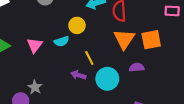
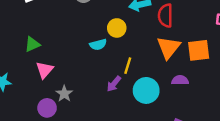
pink triangle: (35, 45) -> (45, 70), moved
yellow line: (89, 58) -> (128, 66), turned 40
purple arrow: (78, 75) -> (114, 84), turned -72

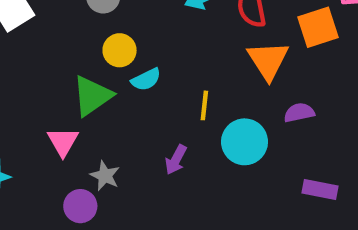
yellow circle: (117, 28) -> (120, 50), moved
green triangle: (32, 44) -> (92, 96), moved, size x1.5
orange square: (199, 50) -> (318, 27), moved
purple arrow: (114, 84) -> (176, 160), moved

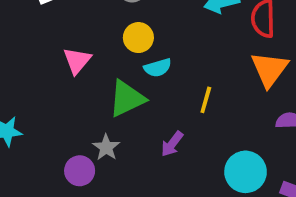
green triangle: (92, 96) -> (127, 99), moved
pink triangle: (63, 142) -> (77, 61), moved
cyan circle: (245, 142) -> (246, 172), moved

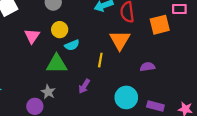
pink triangle: (77, 61) -> (32, 36), moved
orange triangle: (270, 69) -> (120, 40), moved
green triangle: (127, 99) -> (57, 64), turned 30

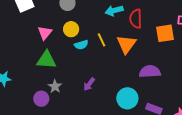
yellow line: (100, 60) -> (102, 40), moved, turned -40
green triangle: (57, 64) -> (46, 60), moved
purple semicircle: (147, 67) -> (150, 72), size x1.5

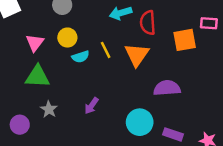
purple circle: (41, 99) -> (20, 125), moved

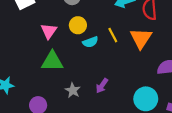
gray star: (49, 109) -> (73, 90), moved

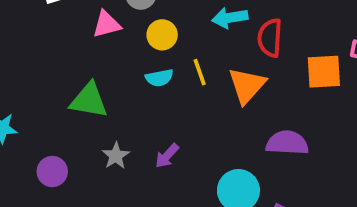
yellow circle: (78, 25) -> (162, 35), moved
pink triangle: (49, 31) -> (107, 24), moved, turned 30

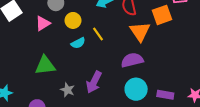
orange triangle: (247, 85) -> (140, 32), moved
purple semicircle: (287, 143) -> (132, 60), moved
purple arrow: (167, 156) -> (94, 82), size x1.5

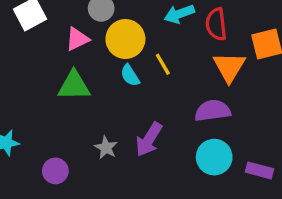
yellow circle: (73, 20) -> (125, 39), size x1.5
cyan semicircle: (78, 43) -> (130, 75), turned 80
green triangle: (45, 65) -> (74, 86), moved

